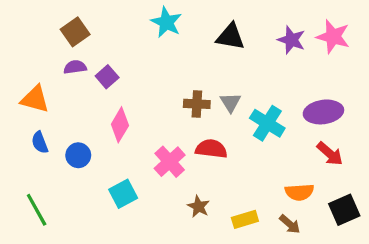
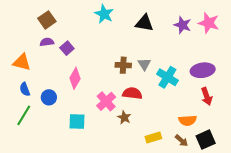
red arrow: (330, 154) -> (207, 96), turned 30
cyan square: (123, 194) -> (77, 121), turned 30
brown star: (198, 207) -> (124, 117), moved
green line: (37, 210) -> (24, 115), moved, turned 60
black square: (344, 210) -> (206, 140), moved

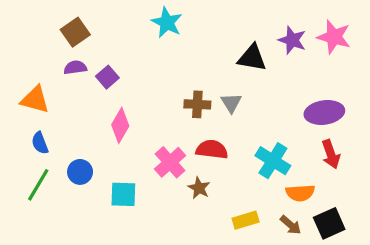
black triangle: (144, 23) -> (252, 58), moved
cyan cross: (167, 77) -> (273, 161), moved
blue circle: (49, 97) -> (80, 172), moved

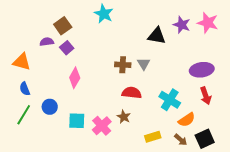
brown square: (75, 32) -> (63, 26), moved
pink cross: (170, 162) -> (102, 126), moved
orange semicircle: (300, 193) -> (187, 120), turned -30

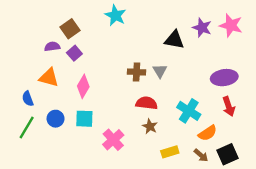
orange triangle: (22, 62) -> (49, 78), moved
brown star: (124, 117) -> (150, 126), moved
cyan square: (77, 121) -> (84, 119), moved

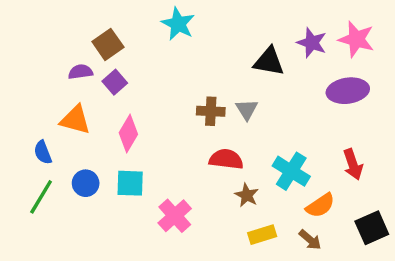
purple ellipse: (224, 78) -> (348, 91), moved
brown star: (150, 126) -> (247, 195), moved
black square: (228, 154) -> (372, 228), moved

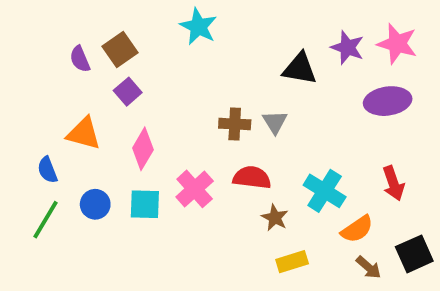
purple semicircle: (80, 72) -> (80, 59), moved, turned -105
pink cross: (175, 216) -> (195, 189), moved
brown arrow: (310, 240) -> (368, 267), moved

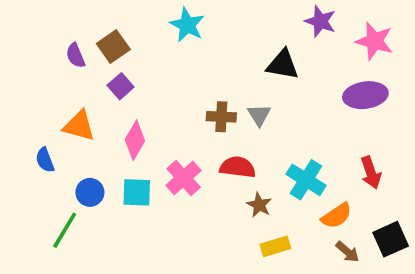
purple star: (347, 48) -> (320, 21), moved
green line: (46, 220) -> (65, 230), moved

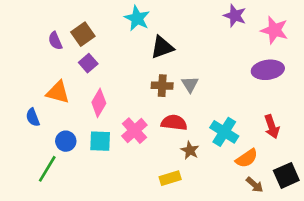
black triangle: (283, 65) -> (162, 47), moved, turned -30
yellow rectangle: (275, 246) -> (170, 178), moved

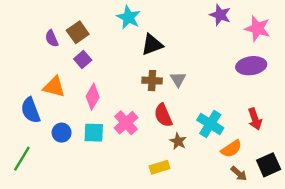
blue semicircle: (33, 117) -> (31, 110), size x1.5
red semicircle: (174, 123) -> (163, 115), turned -120
green line: (47, 169) -> (22, 159), moved

